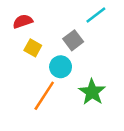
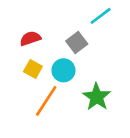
red semicircle: (23, 21) -> (30, 38), moved
yellow square: (33, 48) -> (33, 69), moved

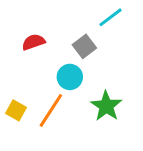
yellow square: (33, 69) -> (16, 110), moved

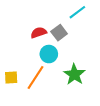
red semicircle: (33, 42) -> (39, 33), moved
yellow square: (16, 110) -> (11, 77), turned -32

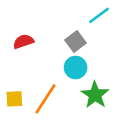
red semicircle: (39, 33) -> (23, 41), moved
cyan circle: (49, 54) -> (76, 68), moved

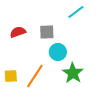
gray square: (76, 41) -> (47, 32), moved, turned 35

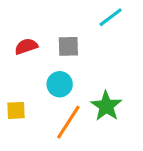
cyan circle: (58, 52) -> (60, 84), moved
orange line: (35, 76) -> (68, 122), moved

